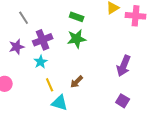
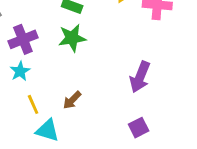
purple square: (123, 101) -> (139, 128), turned 32

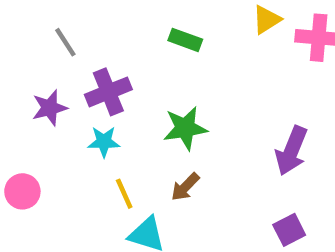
green star: (72, 38) -> (185, 128), moved
cyan star: (20, 71) -> (104, 142), turned 30

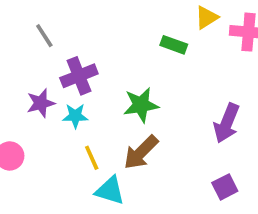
green rectangle: (185, 40) -> (174, 45), moved
purple star: (50, 108) -> (41, 103), moved
brown arrow: (185, 187) -> (141, 152), size x1.5

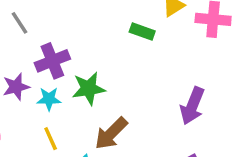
green star: (141, 105) -> (89, 89), moved
yellow line: (92, 158) -> (51, 139), moved

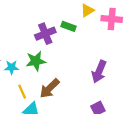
purple cross: (52, 61) -> (45, 34), moved
yellow line: (51, 139) -> (22, 92), moved

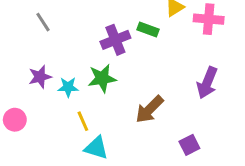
purple arrow: (99, 72) -> (207, 83), moved
brown arrow: (49, 88) -> (149, 109), moved

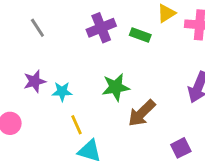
purple cross: (115, 40) -> (101, 28), moved
green star: (102, 78) -> (116, 87), moved

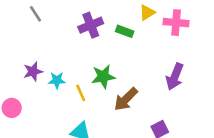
gray line: (37, 28) -> (36, 14), moved
yellow line: (77, 125) -> (81, 93), moved

